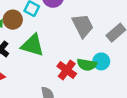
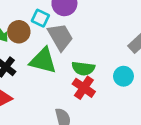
gray trapezoid: (83, 26) -> (60, 37), moved
green semicircle: (87, 65) -> (83, 68), moved

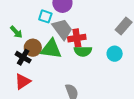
brown circle: (19, 32) -> (33, 48), moved
red cross: (84, 88) -> (77, 38), moved, turned -36

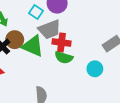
gray trapezoid: (62, 29) -> (50, 29), turned 90

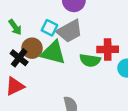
cyan square: (36, 12) -> (49, 28), moved
red cross: (62, 42) -> (108, 49), moved

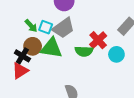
green arrow: (15, 27) -> (31, 26), moved
red cross: (108, 49) -> (98, 40), turned -36
red triangle: (15, 86) -> (20, 71), moved

